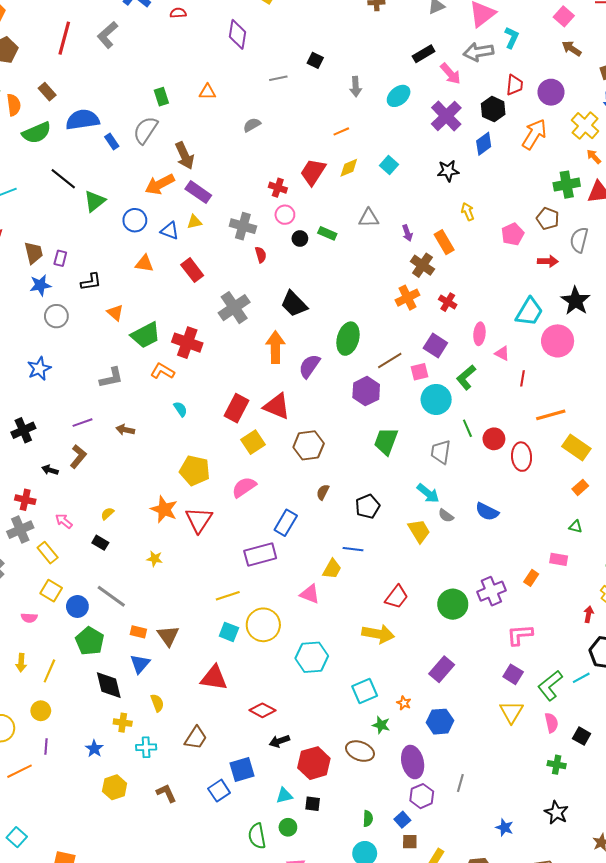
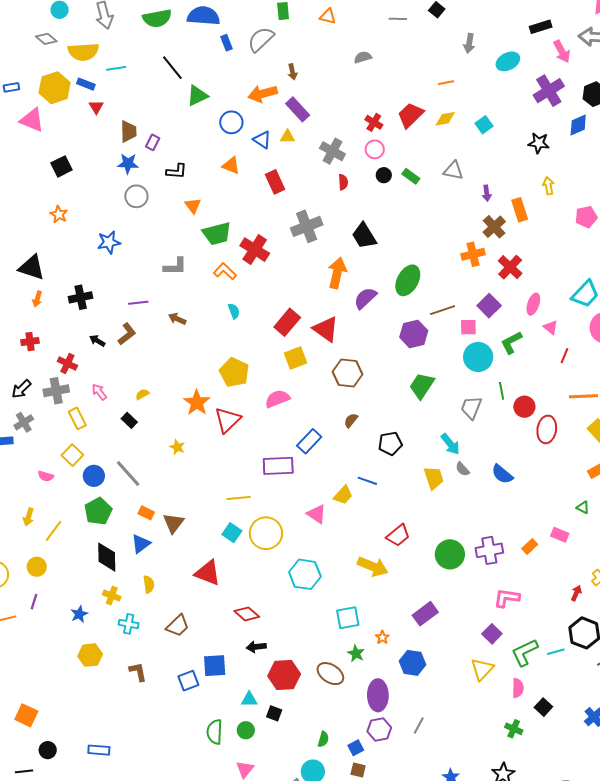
brown arrow: (185, 156) -> (292, 72), size x0.6
red cross: (448, 302) -> (510, 267), size x1.4

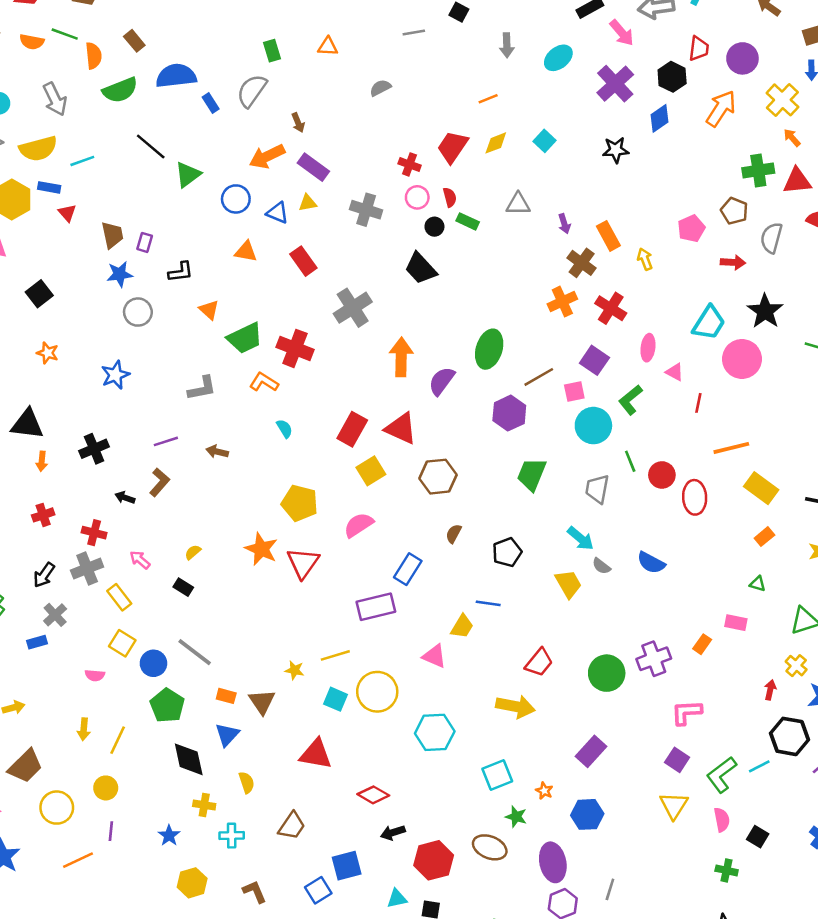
red semicircle: (343, 182) -> (450, 197), moved
yellow arrow: (548, 186) -> (645, 259), moved
black trapezoid: (364, 236) -> (421, 268), moved
yellow star: (177, 447) -> (295, 670), moved

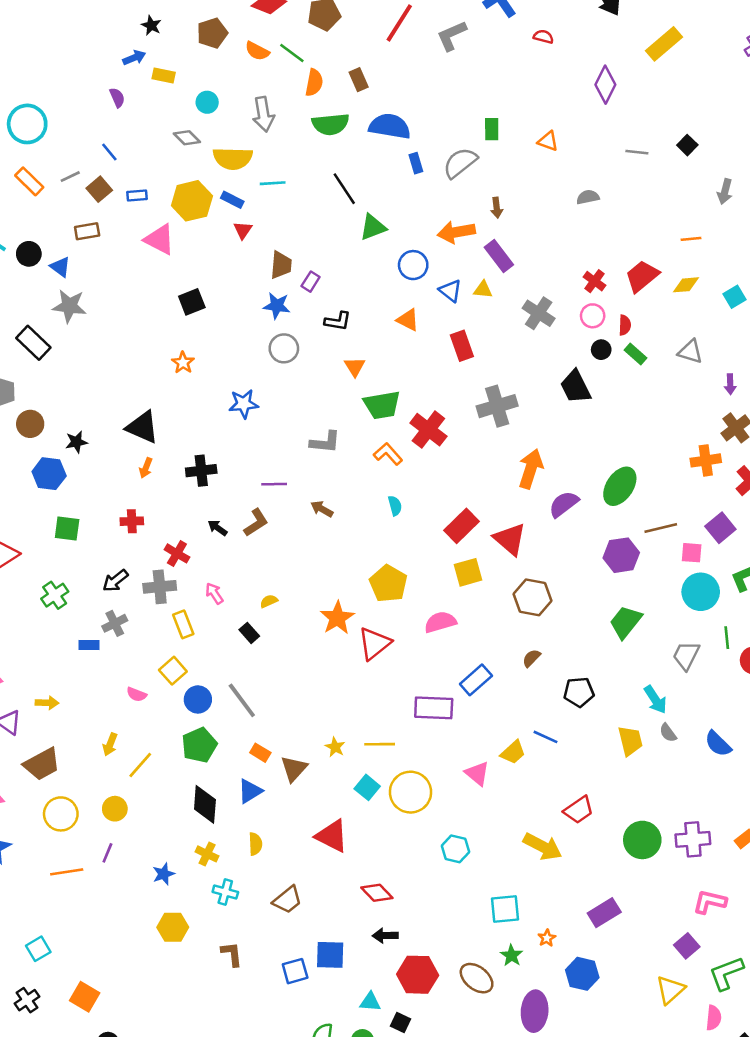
cyan hexagon: (435, 732) -> (455, 849), size x0.7

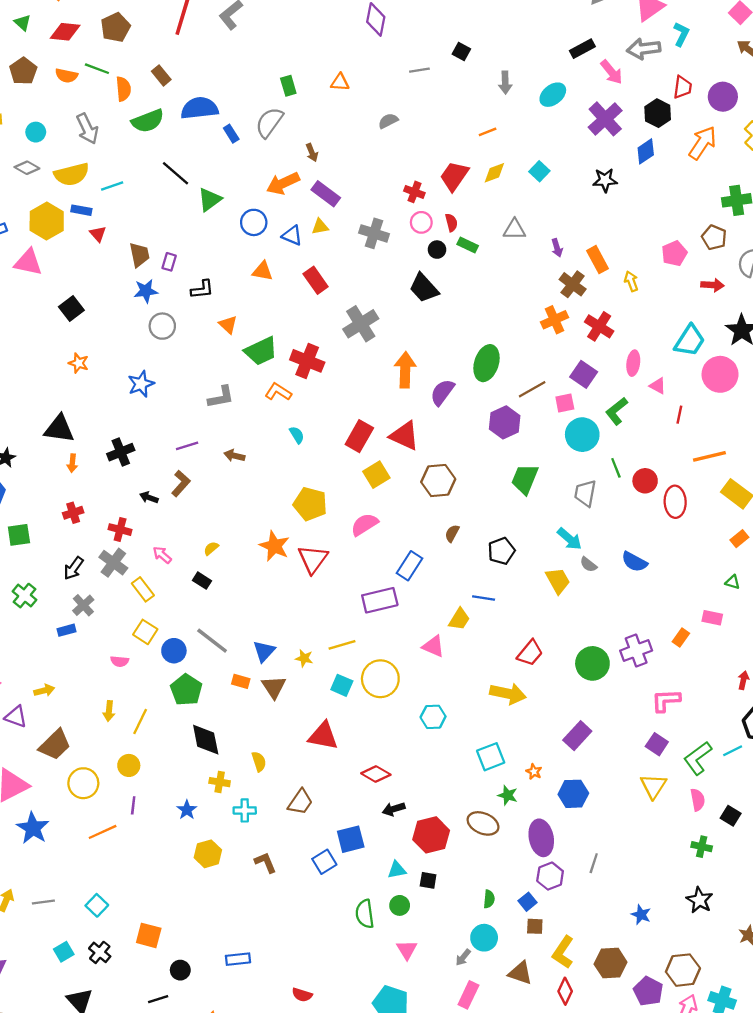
gray cross: (160, 587) -> (113, 563), turned -32
blue triangle: (250, 791) -> (264, 651), moved

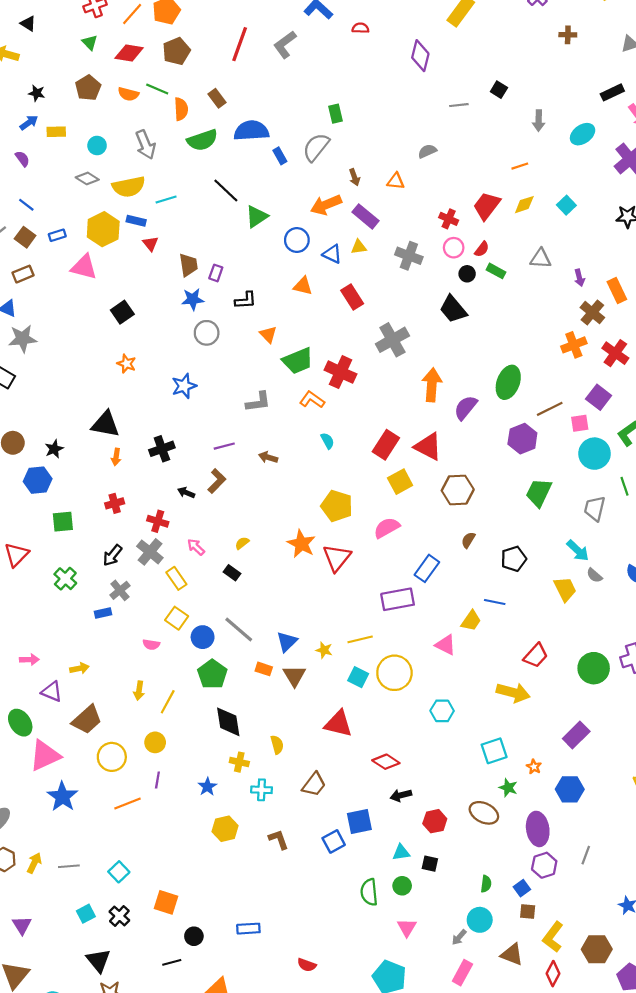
orange triangle: (340, 82) -> (396, 181), moved
red semicircle: (451, 223) -> (482, 249), turned 49
red hexagon: (431, 835) -> (435, 821), size x0.7

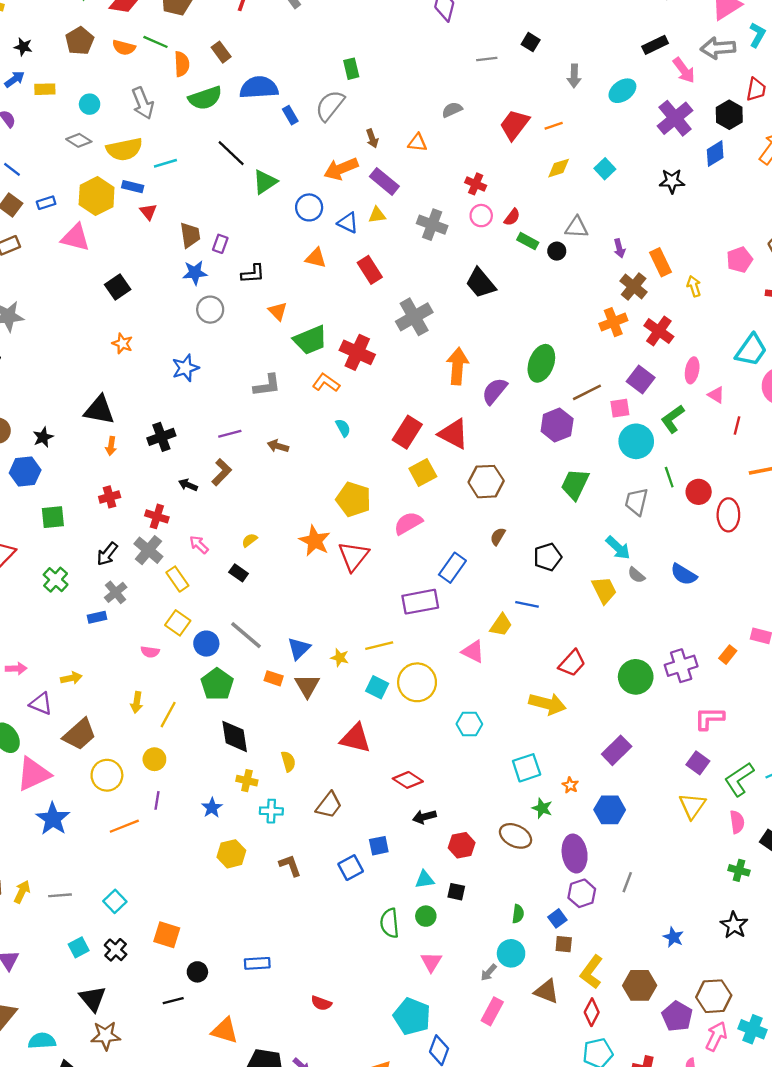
red trapezoid: (487, 206) -> (515, 125), moved
black circle: (467, 274) -> (557, 251), moved
blue square: (359, 822) -> (379, 846), size x0.7

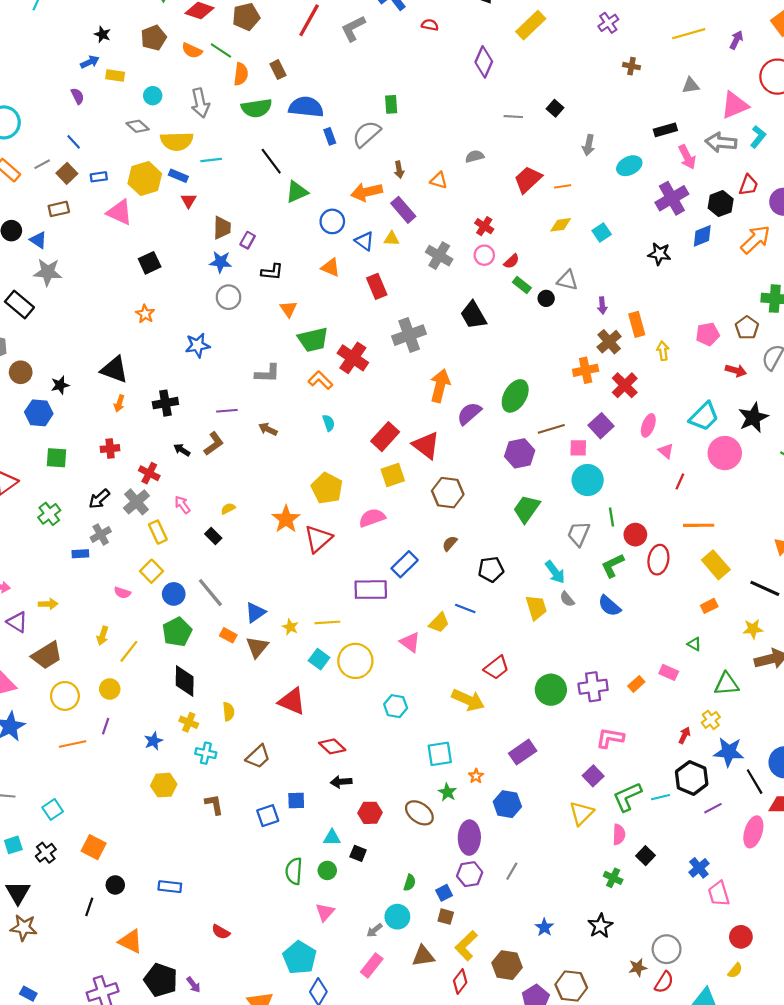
green L-shape: (673, 419) -> (613, 565), moved
brown triangle: (547, 991) -> (423, 956), turned -40
black line: (173, 1001) -> (89, 907), turned -66

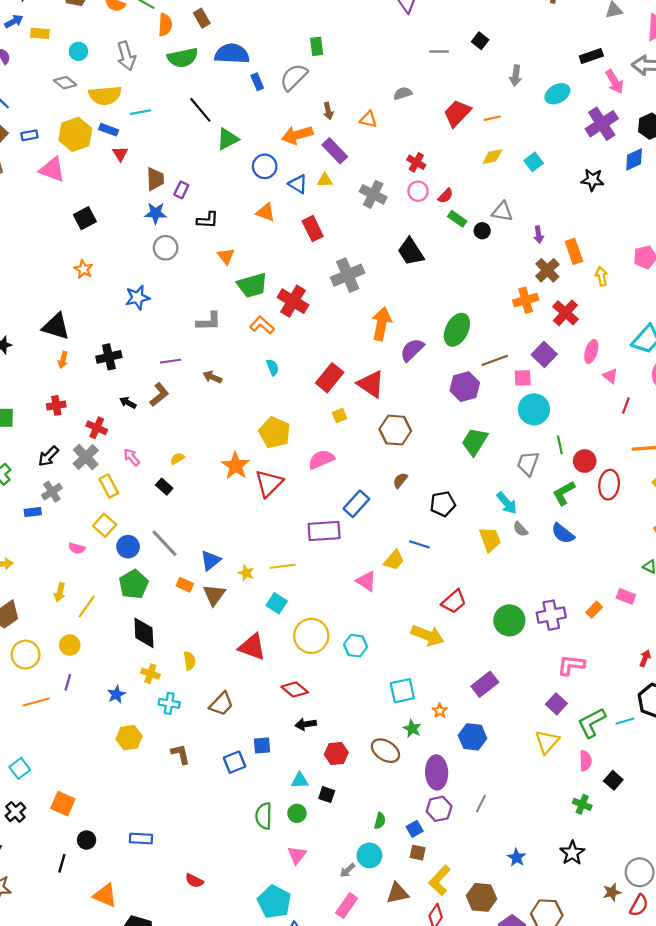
yellow square: (393, 475) -> (339, 416), size x0.6
yellow circle: (355, 661) -> (311, 636), moved

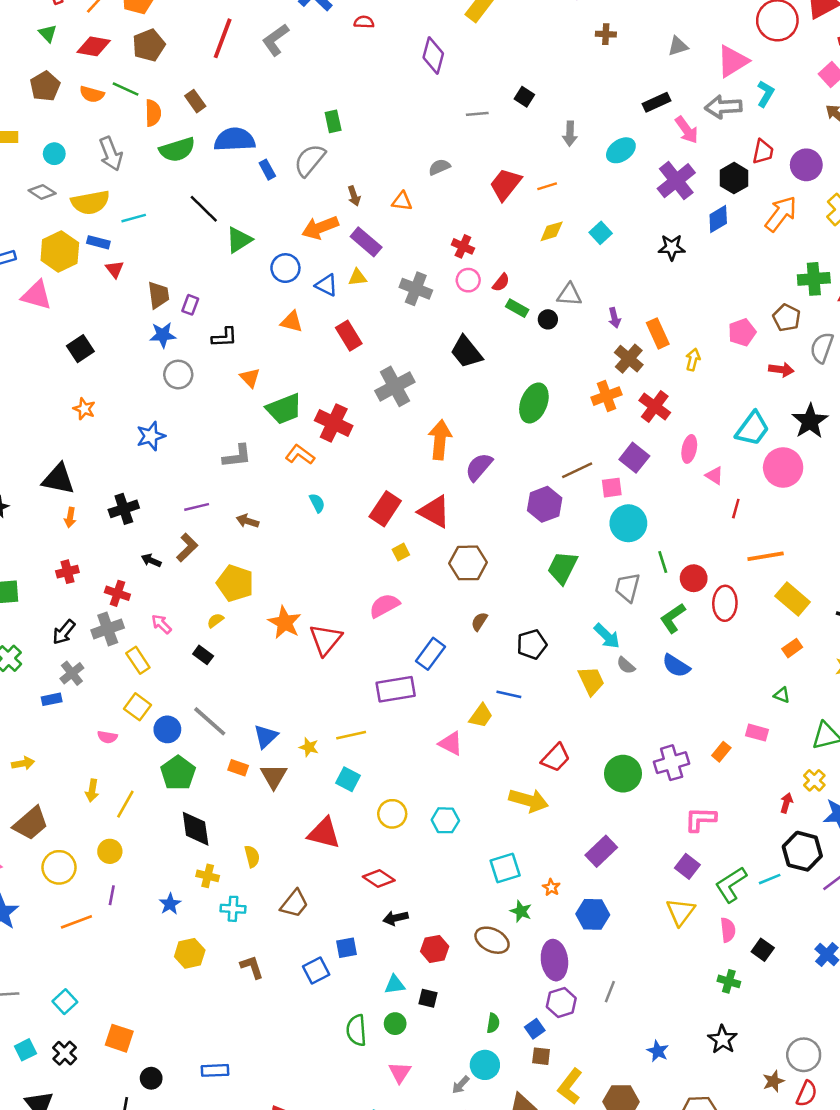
yellow arrow: (601, 276) -> (693, 360), turned 30
green ellipse: (457, 330) -> (534, 403), moved
yellow pentagon: (275, 432) -> (235, 583), moved
gray cross: (86, 457) -> (108, 629), turned 30
yellow circle: (311, 636) -> (392, 814), size x0.7

